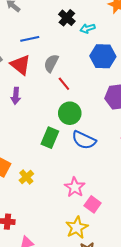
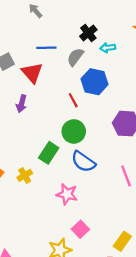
blue hexagon: (103, 56) -> (95, 82), moved
gray semicircle: (51, 63) -> (75, 57), moved
yellow cross: (26, 177) -> (25, 175), moved
pink star: (75, 187) -> (67, 194), moved, turned -30

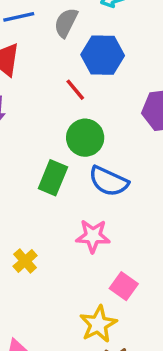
yellow cross: (25, 175) -> (25, 261), moved

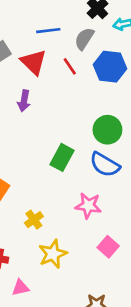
red line: (75, 90) -> (70, 66), moved
green circle: (85, 138) -> (107, 130), moved
yellow star: (98, 324) -> (53, 254), moved

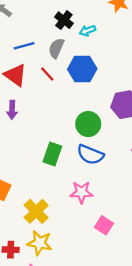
yellow cross: (34, 220) -> (36, 211), size x1.5
yellow star: (53, 254) -> (40, 243), moved, turned -30

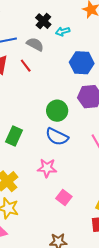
gray semicircle: (56, 48) -> (35, 44), turned 90
blue hexagon: (82, 69) -> (82, 63), moved
green rectangle: (52, 154) -> (14, 136), moved

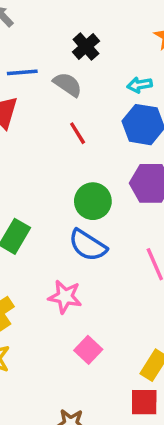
cyan arrow: (63, 31) -> (140, 85), moved
red line: (26, 66) -> (78, 133), moved

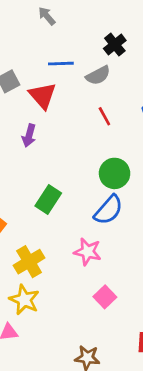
gray semicircle: (68, 84) -> (98, 75), turned 115
blue semicircle: (88, 245) -> (109, 210), turned -84

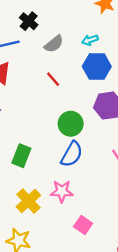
black cross: (115, 44) -> (29, 21), moved
gray semicircle: (98, 75) -> (54, 44), moved
yellow cross: (29, 262) -> (28, 201), moved

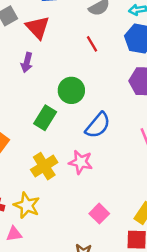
green circle: (71, 124) -> (71, 90), moved
pink square: (83, 225) -> (99, 214), moved

